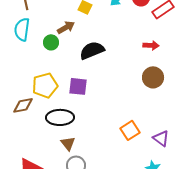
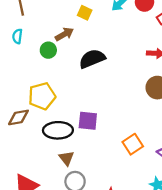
cyan semicircle: (22, 29) -> (17, 36), size x0.6
purple square: (78, 86) -> (88, 121), moved

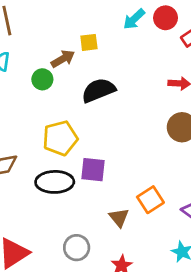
yellow square: (85, 13) -> (89, 42), moved, turned -32
yellow pentagon: (42, 96) -> (60, 138), moved
brown triangle: (66, 158) -> (119, 218), moved

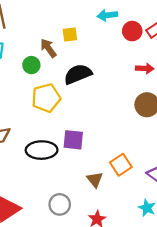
red circle: (166, 18) -> (132, 31), moved
cyan arrow: (134, 19) -> (107, 15), turned 36
brown arrow: (63, 59) -> (48, 48), turned -96
yellow pentagon: (60, 138) -> (46, 98), moved

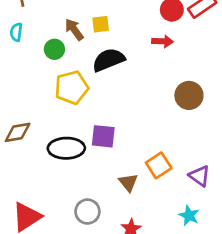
yellow square: (70, 34) -> (101, 24), moved
red arrow: (145, 68) -> (163, 41), moved

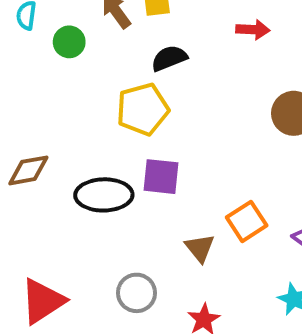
green circle: (54, 49) -> (69, 42), moved
black semicircle: (109, 60) -> (169, 58), size x0.7
yellow pentagon: (72, 88) -> (143, 109), moved

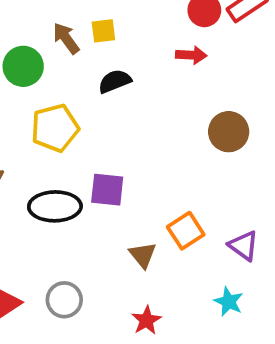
green circle: (69, 42) -> (23, 66), size x1.4
yellow pentagon: (143, 109) -> (55, 128), moved
gray circle: (137, 293) -> (64, 300), moved

